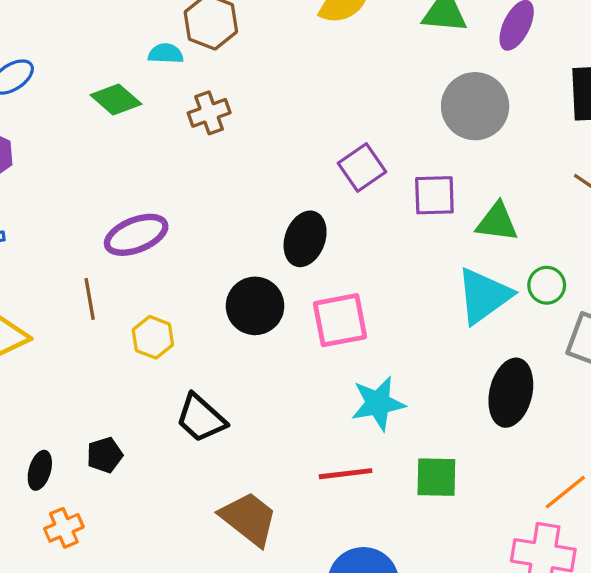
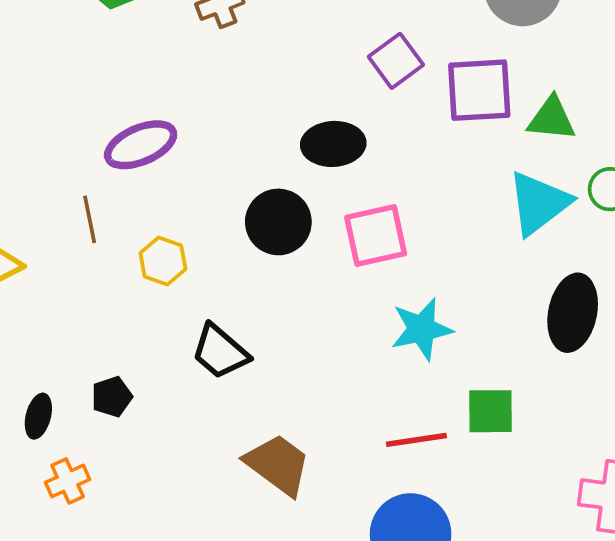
purple square: (434, 195) -> (479, 90), size x1.4
black ellipse: (305, 239) -> (333, 144), turned 68
red line: (346, 474) -> (416, 440), moved

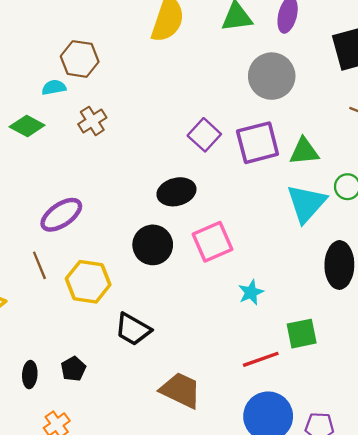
yellow hexagon: (163, 261) -> (88, 282), size x1.5
cyan star: (422, 329) -> (251, 292), size x0.7
black ellipse: (38, 416) -> (30, 375), moved

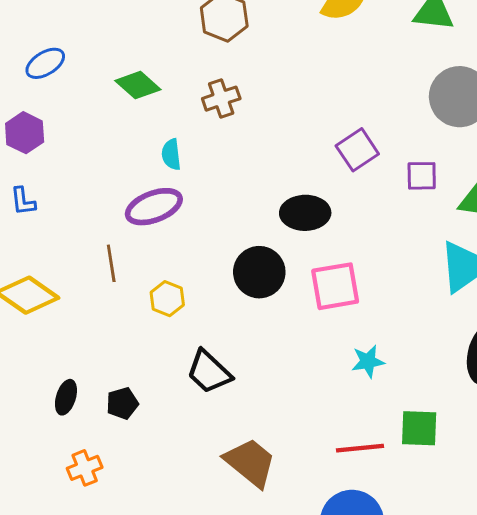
cyan semicircle: (54, 87) -> (171, 154), moved, turned -100
purple square: (258, 143) -> (422, 176), size x0.6
yellow hexagon: (88, 282) -> (167, 299), size x0.6

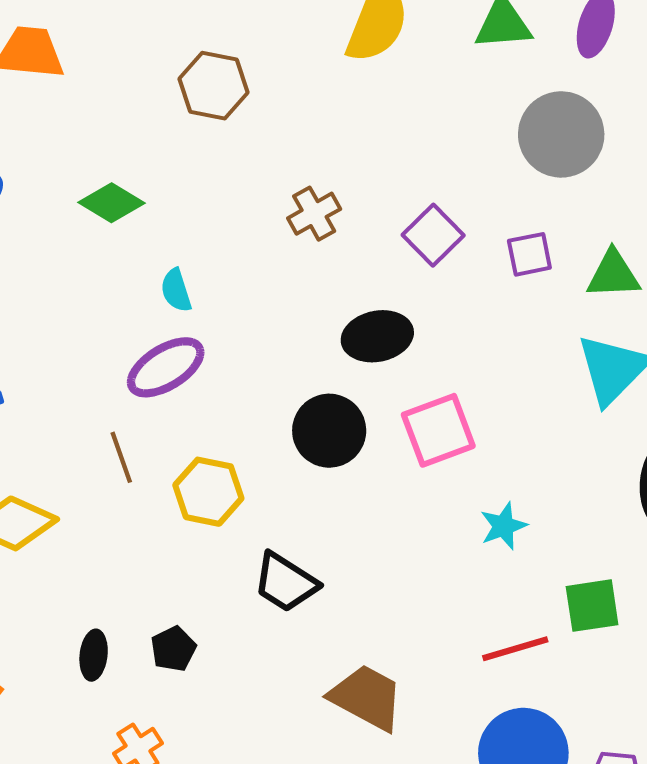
brown cross: (221, 99) -> (314, 214), moved
yellow hexagon: (167, 299) -> (208, 492), size x1.4

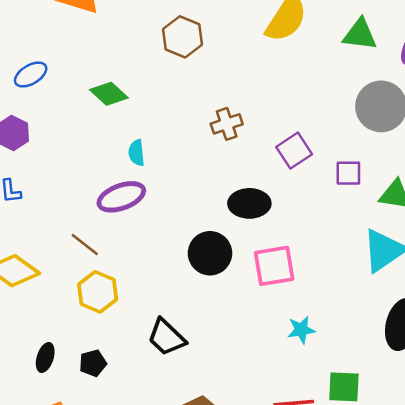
brown line: (121, 457) -> (85, 244), turned -44
yellow hexagon: (208, 492) -> (98, 292), moved

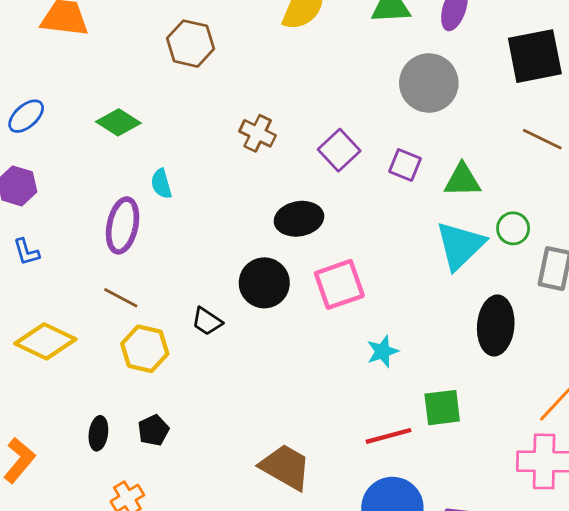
brown cross: (227, 124) -> (258, 133), turned -36
purple square: (348, 173) -> (405, 165), turned 32
purple ellipse: (121, 197) -> (123, 225), moved, turned -48
black trapezoid: (167, 337) -> (207, 321), moved, size x0.7

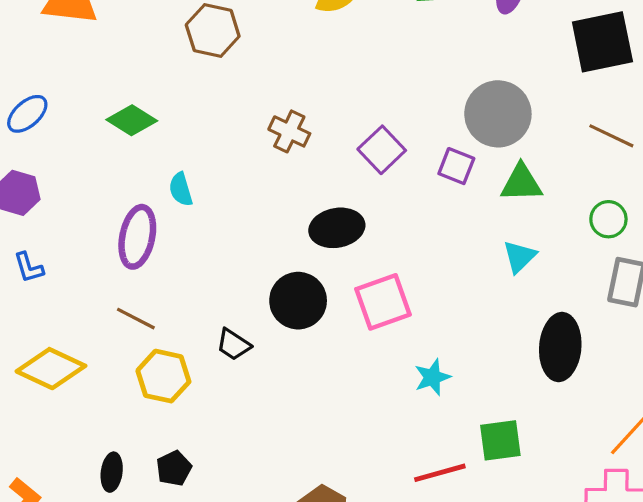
gray circle: (429, 83) -> (498, 114), moved
green circle: (513, 228) -> (608, 219), moved
cyan triangle: (460, 245) -> (520, 257), size x0.6

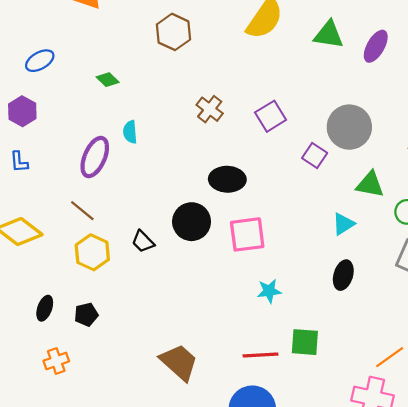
green diamond: (132, 120) -> (108, 80), size x0.7
purple square: (382, 150) -> (271, 116), moved
green triangle: (521, 183) -> (370, 185), moved
black ellipse: (560, 347) -> (343, 275), moved, size x0.7

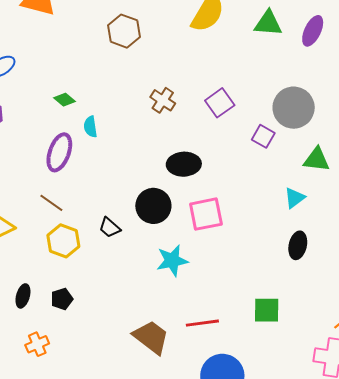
green diamond: (108, 80) -> (64, 100), moved
cyan star: (269, 291) -> (172, 261), moved, size x1.4
red line: (261, 355) -> (202, 323), moved

